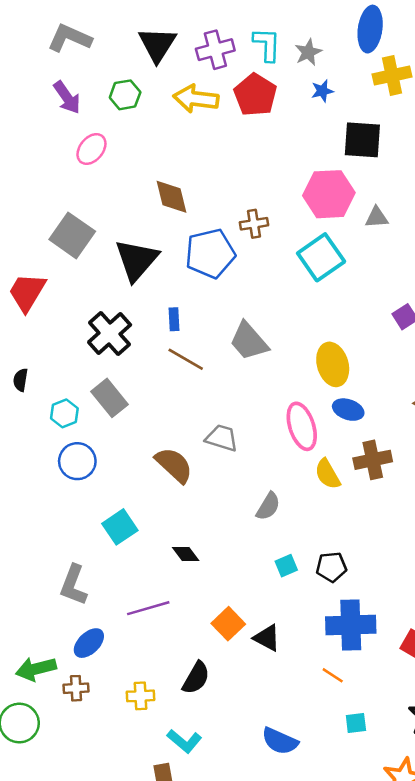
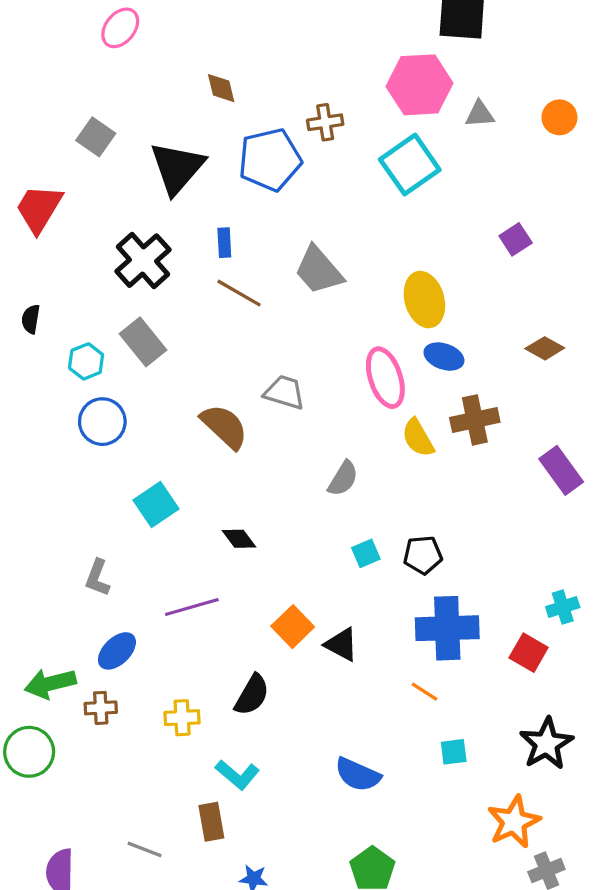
brown diamond: (171, 197) -> (221, 88), size x0.7
gray square: (72, 235) -> (96, 137), size x0.7
gray L-shape: (73, 585) -> (97, 578), size x0.7

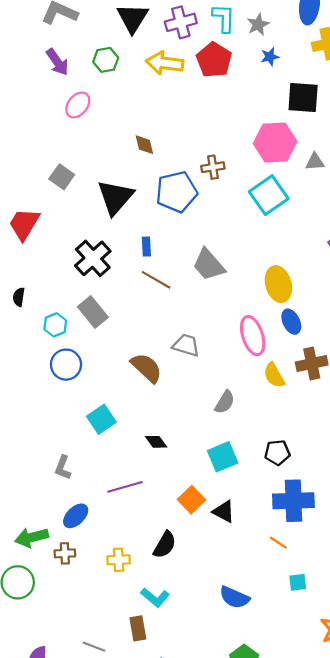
blue ellipse: (444, 357) -> (291, 322), turned 45
cyan square: (366, 553) -> (223, 457), moved, size x1.6

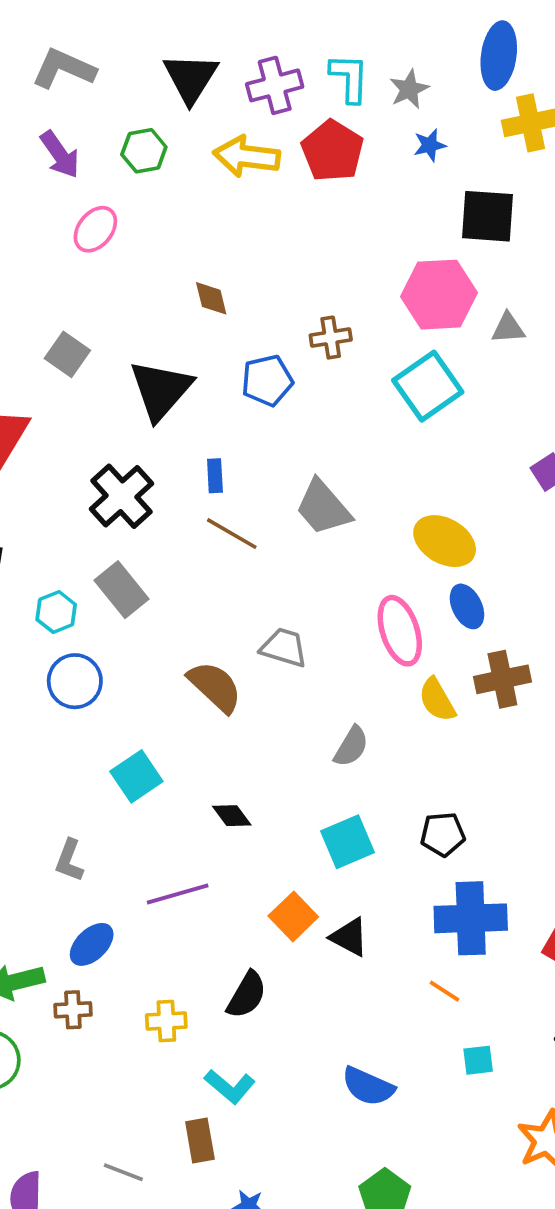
blue pentagon: (176, 192) -> (267, 380), size x0.7
yellow ellipse: (278, 284) -> (445, 541), turned -44

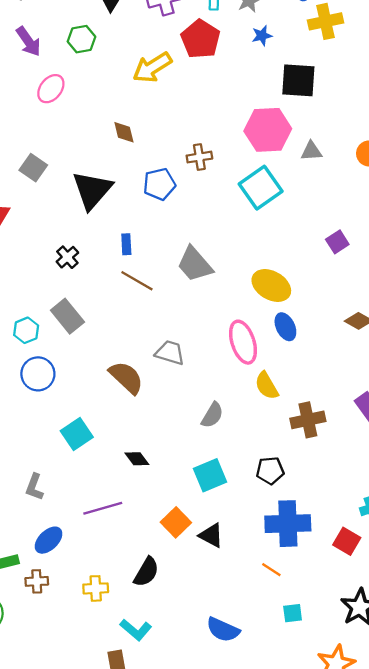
yellow arrow: (247, 156) -> (152, 67), moved, turned -39
black cross: (122, 496) -> (67, 257), size x0.6
brown cross: (502, 679) -> (308, 420), moved

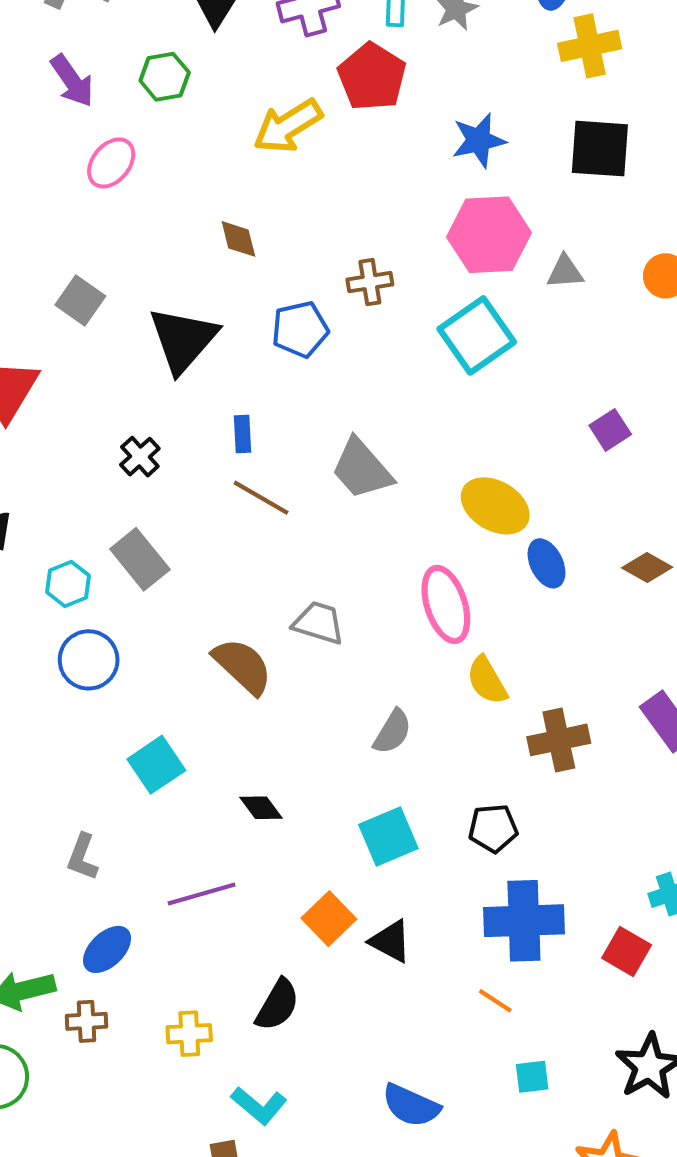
blue star: (262, 36) -> (479, 140), moved, size x1.5
black square: (298, 80) -> (600, 149), moved
blue ellipse: (285, 327) -> (546, 563), moved

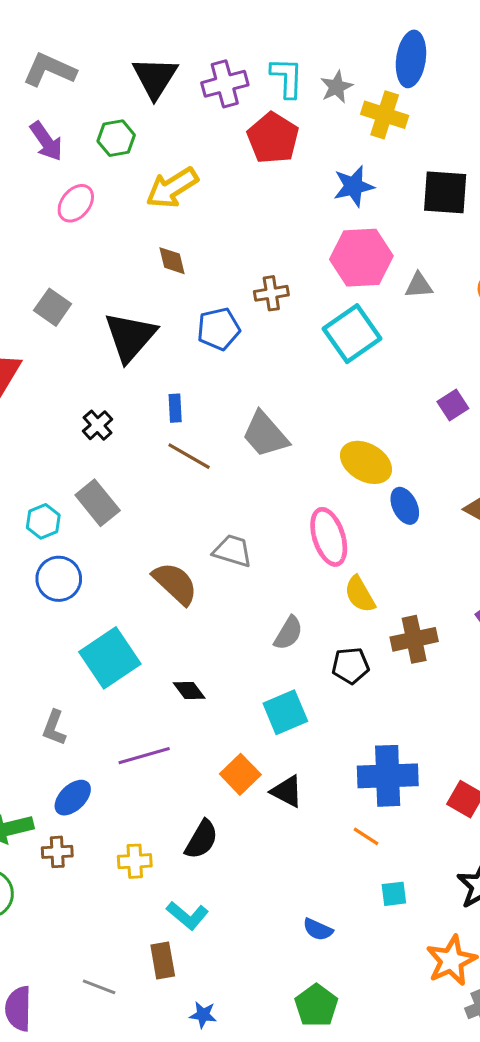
yellow cross: (590, 46) -> (385, 115), moved, turned 30
yellow arrow: (288, 126) -> (172, 188), moved
cyan square: (156, 765) -> (110, 658), size x1.4
black pentagon: (493, 828) -> (350, 666), moved
blue semicircle: (411, 1106) -> (318, 929), moved, size x0.7

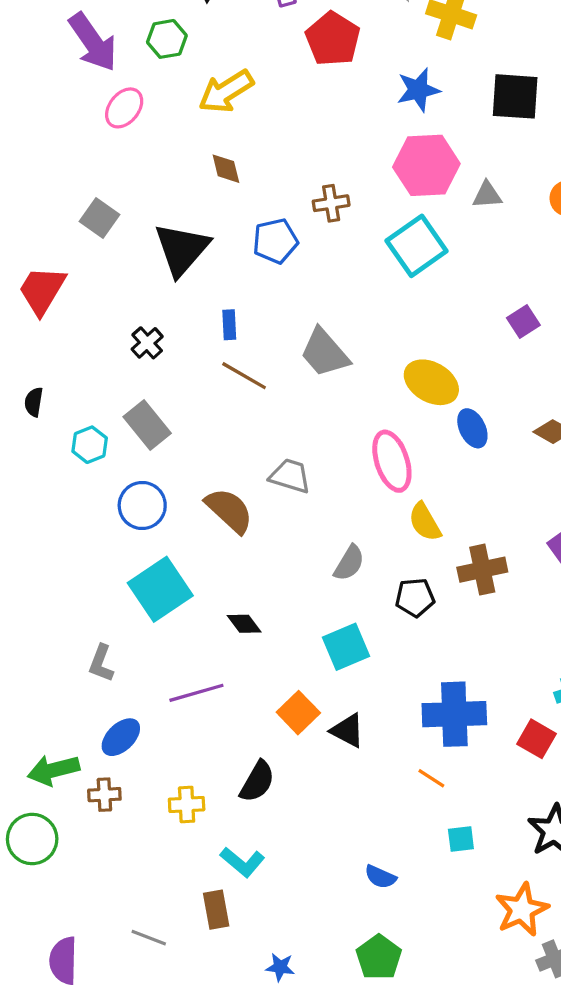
purple arrow: (46, 141) -> (93, 42), size x1.4
blue circle: (59, 579) -> (142, 506), moved
blue star: (203, 1015) -> (280, 967), moved

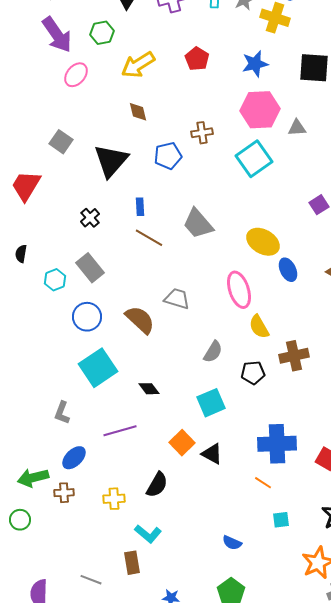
red pentagon: (333, 39) -> (197, 59), moved, size x0.7
green circle: (32, 839) -> (20, 520), size x0.7

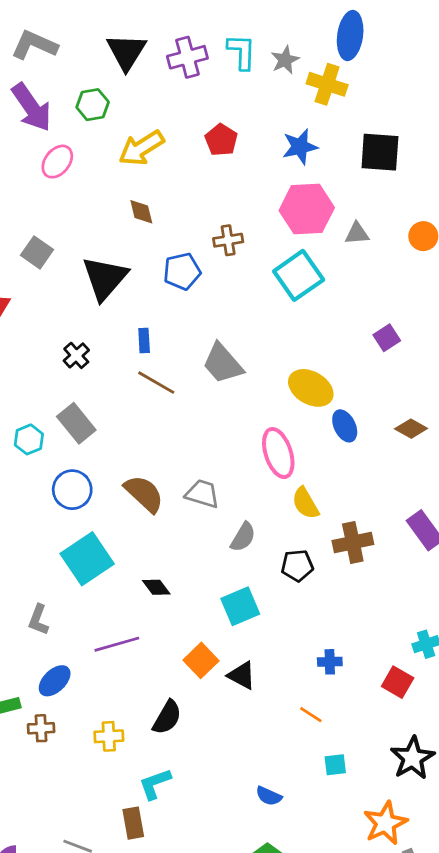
gray trapezoid: (177, 299) -> (202, 494), moved
blue cross: (277, 444) -> (330, 662), size x0.5
cyan L-shape: (148, 534) -> (155, 784), turned 120

